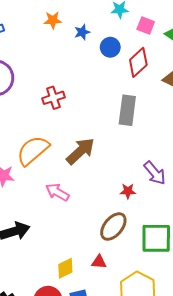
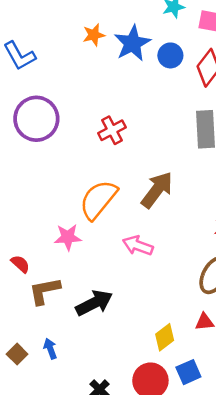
blue star: (82, 32) -> (132, 43), size x1.8

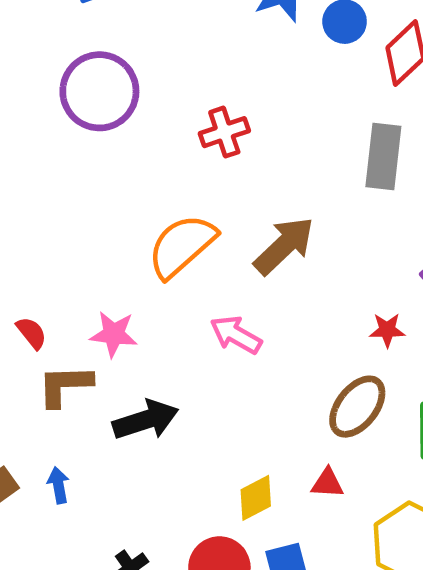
pink star: (68, 237) -> (114, 334), moved

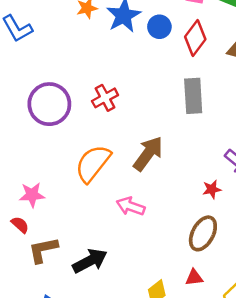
purple circle: (99, 91) -> (49, 104), moved
pink star: (114, 334) -> (32, 195), moved

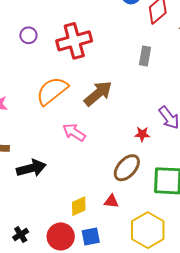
gray rectangle: (193, 96) -> (145, 56), size x0.7
red cross: (105, 98) -> (74, 41), size x1.6
purple circle: (49, 104) -> (28, 35), size x0.5

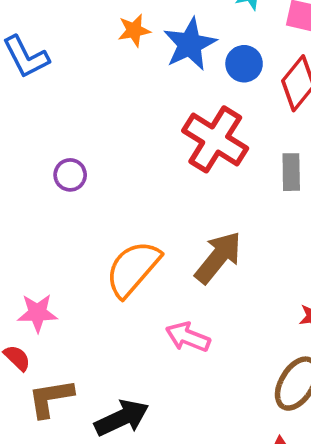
red cross: (74, 41) -> (215, 139), moved, turned -32

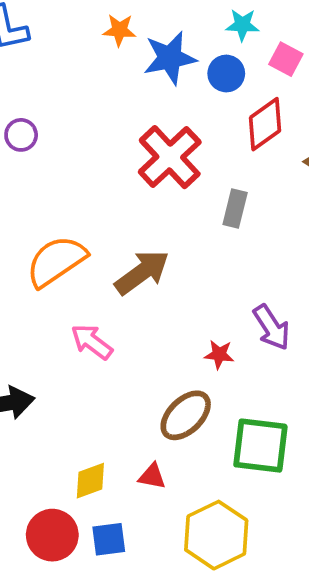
blue circle: (244, 64) -> (226, 74), moved
purple circle: (70, 175) -> (21, 135), moved

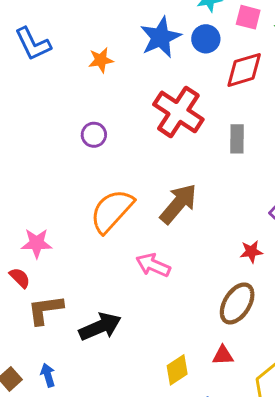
orange star: (119, 30) -> (101, 60), moved
red diamond: (265, 124) -> (244, 70), turned 33
purple circle: (21, 135) -> (94, 135), moved

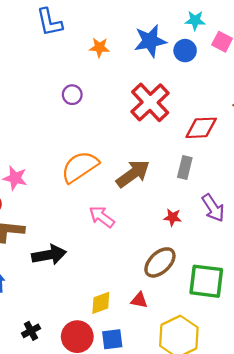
red diamond: (244, 70) -> (201, 128), moved
purple circle: (94, 135) -> (72, 95), moved
gray rectangle: (237, 139) -> (185, 167), moved
red star: (251, 252) -> (173, 217), moved

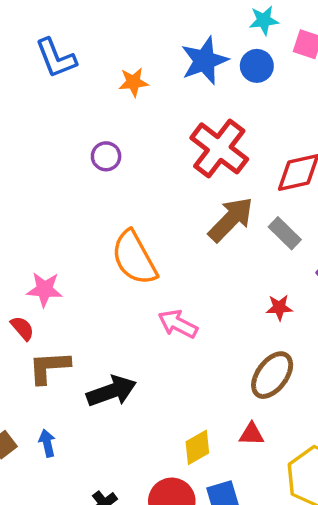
orange semicircle: (80, 167) -> (134, 258), turned -75
gray rectangle: (185, 167) -> (285, 233), turned -50
brown arrow: (133, 174) -> (231, 219), moved

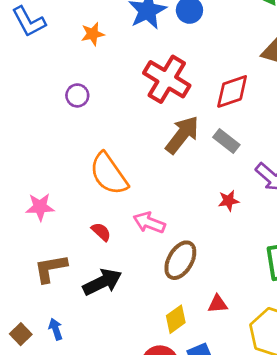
red semicircle: (22, 328) -> (101, 232), moved
brown ellipse: (272, 375) -> (180, 260), moved

